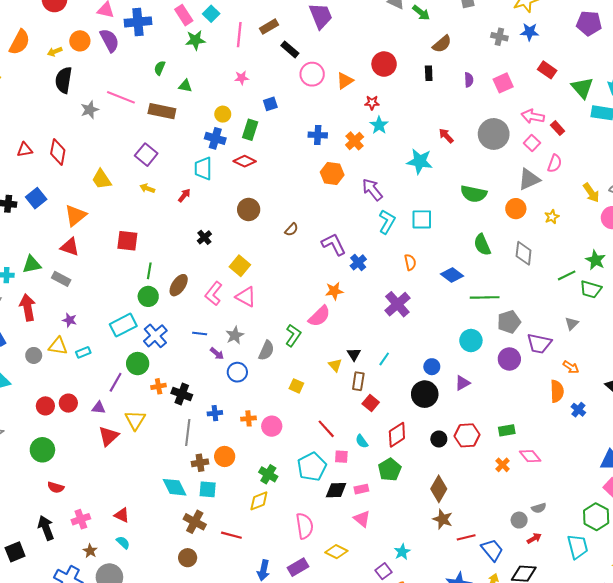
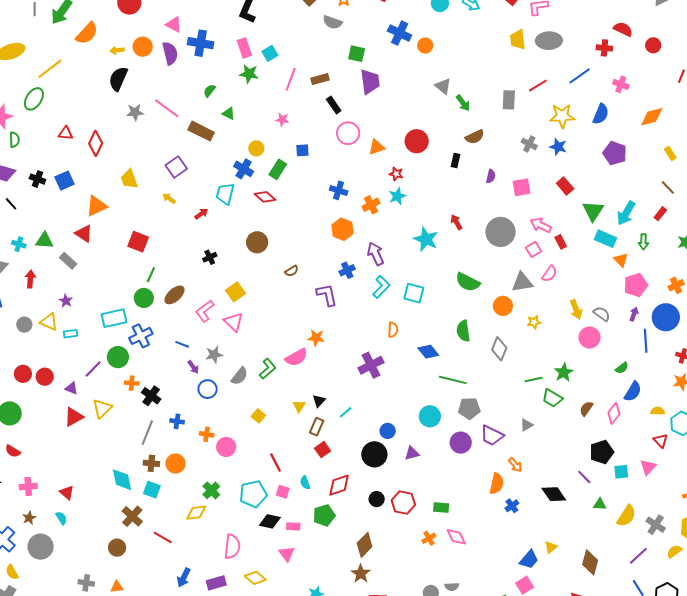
blue cross: (358, 262) -> (347, 270), moved
red arrow: (28, 307) -> (30, 279), size x0.7

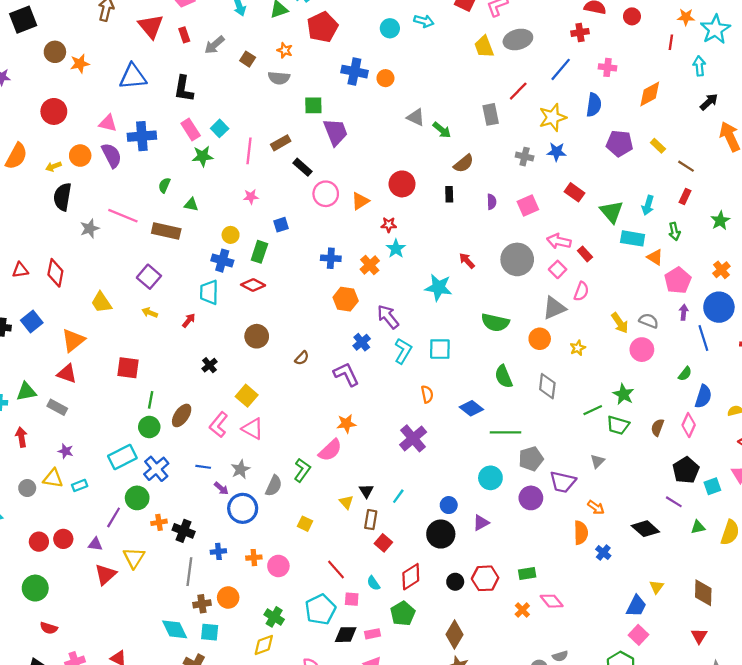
yellow rectangle: (670, 153) -> (658, 146), moved
cyan arrow: (626, 213) -> (648, 205), size x0.7
blue circle: (208, 389) -> (243, 508), size x1.4

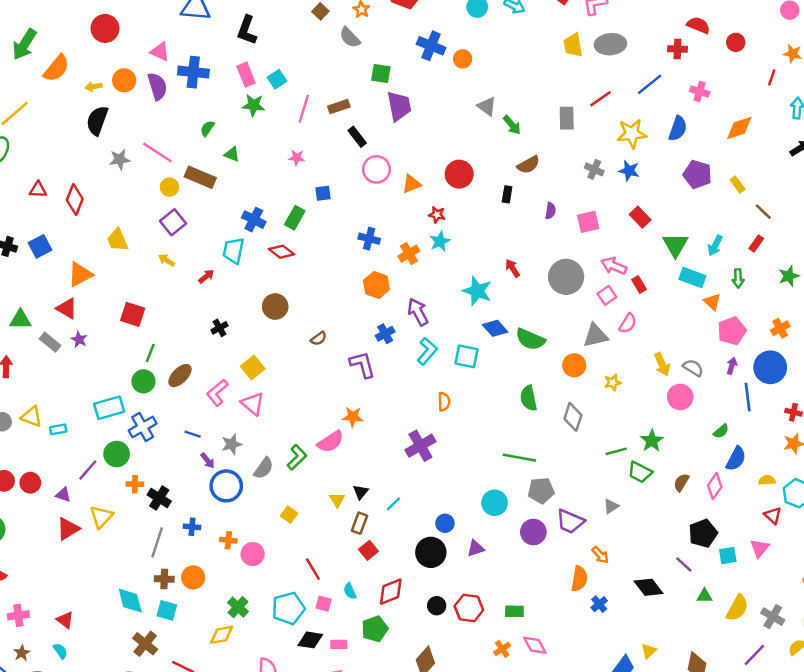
gray semicircle: (279, 78) -> (350, 38), turned 30
yellow circle: (231, 235) -> (169, 187), moved
blue diamond: (471, 408) -> (495, 328), moved
purple star: (66, 451) -> (79, 339), moved

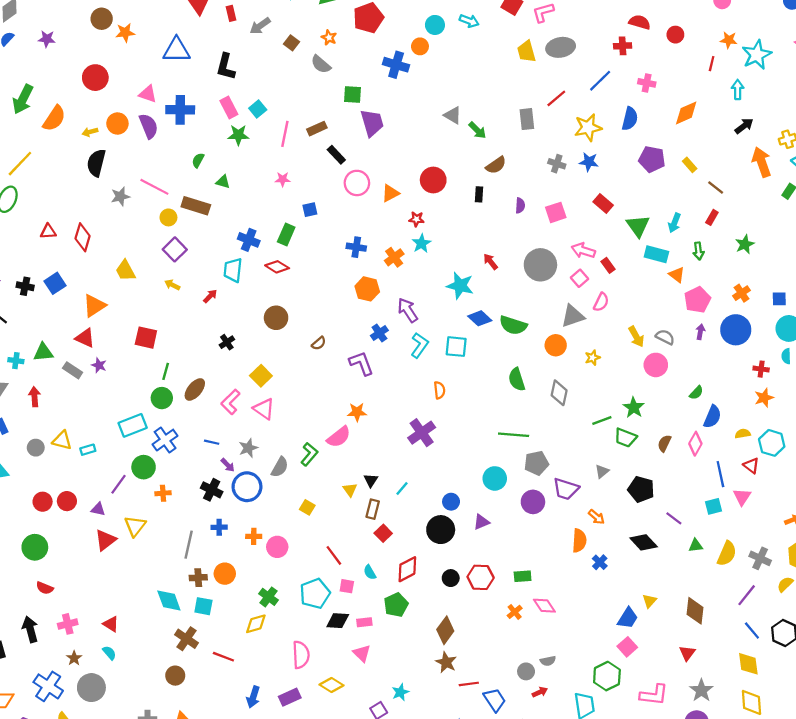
orange circle: (463, 59) -> (420, 46), moved
blue line: (748, 397) -> (720, 474), moved
black cross: (159, 498) -> (212, 490), moved
black pentagon: (703, 533) -> (641, 489), moved, turned -30

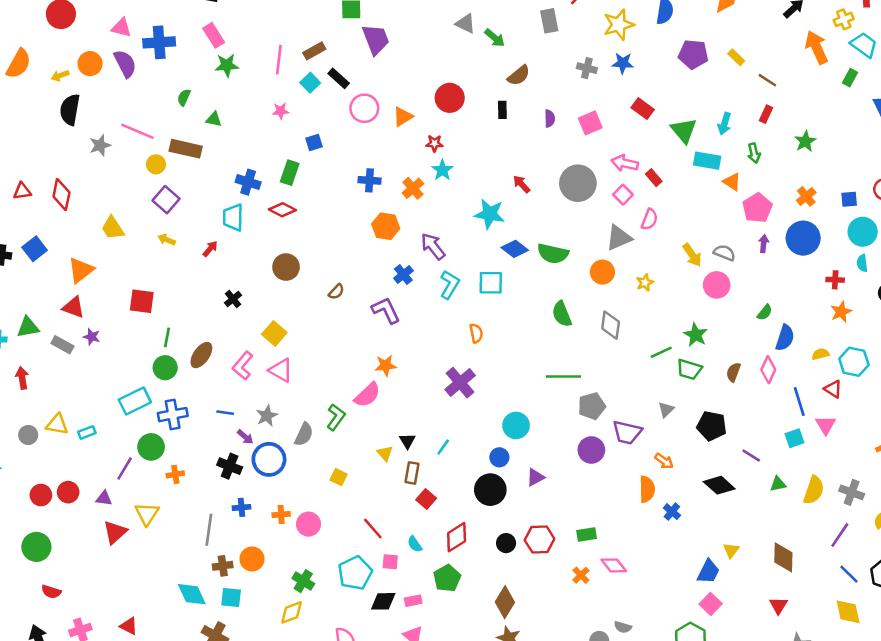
cyan square: (258, 109) -> (310, 83), moved
blue cross: (165, 440) -> (173, 415), turned 30
cyan circle: (495, 478) -> (516, 425), moved
gray semicircle: (548, 661) -> (623, 627), turned 32

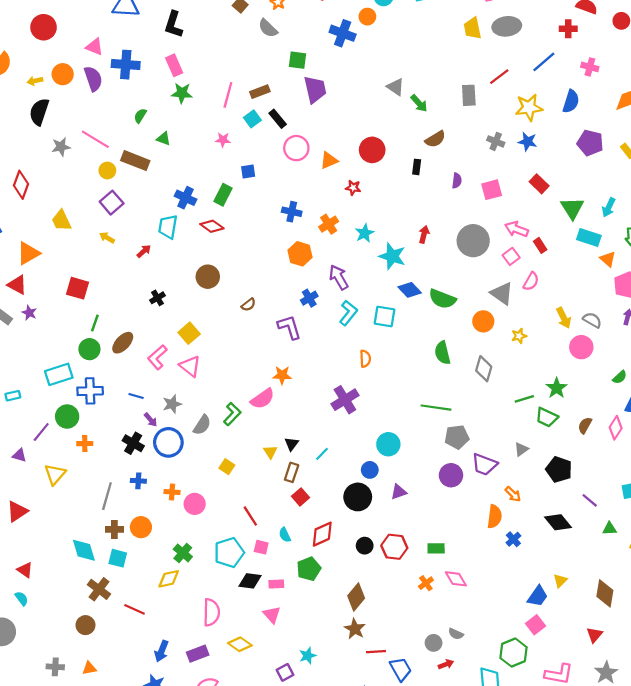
cyan star: (442, 170) -> (365, 233), moved
red arrow: (522, 184) -> (424, 234), turned 49
gray triangle: (619, 238) -> (502, 293), turned 50
red triangle: (115, 532) -> (17, 511), moved

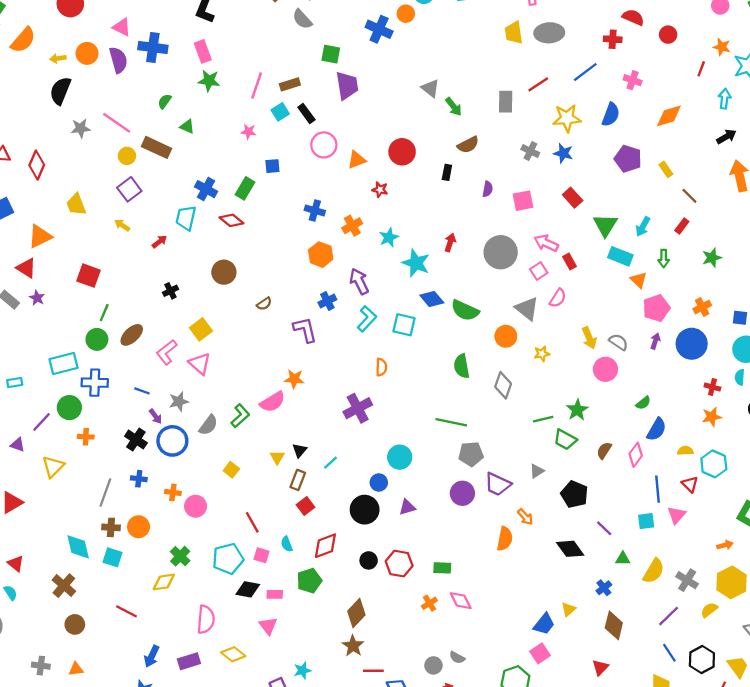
blue cross: (513, 539) -> (604, 588), moved
brown cross: (99, 589) -> (64, 586), moved

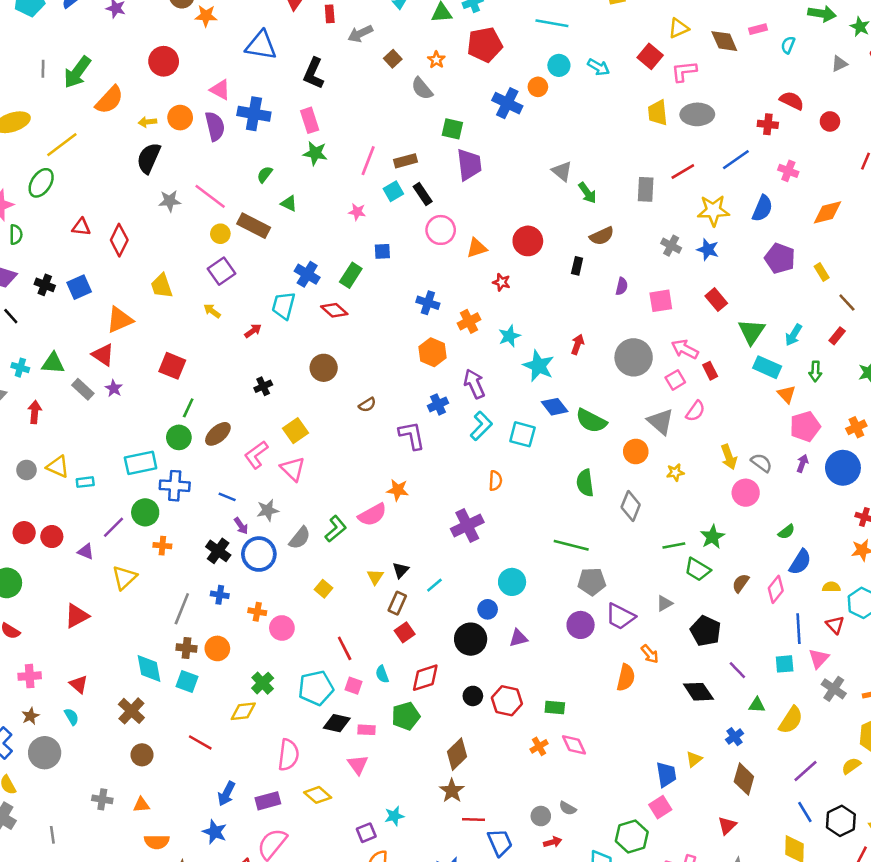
gray cross: (687, 580) -> (834, 689), moved
blue trapezoid: (544, 624) -> (666, 775), turned -50

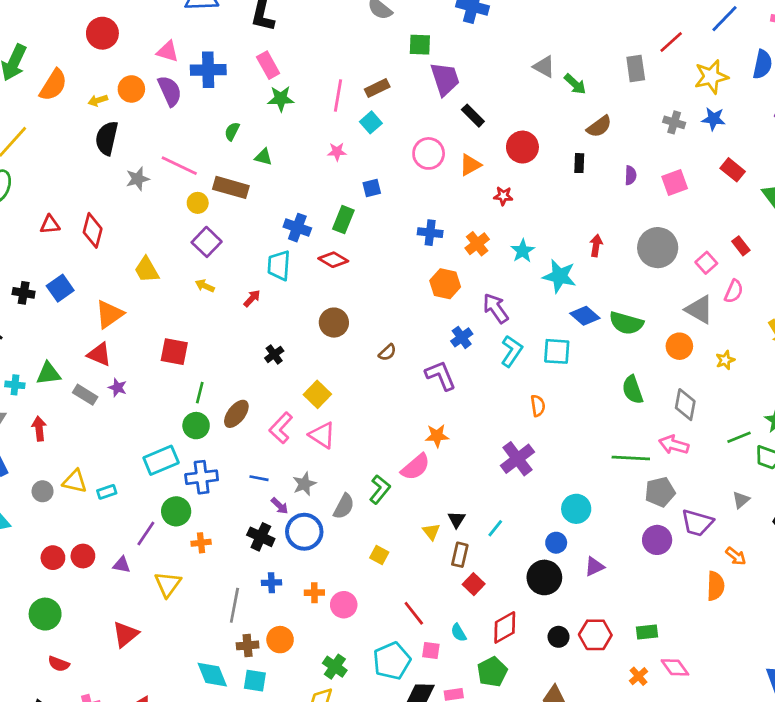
black rectangle: (423, 194) -> (473, 116), moved
pink arrow: (685, 349) -> (674, 445), moved

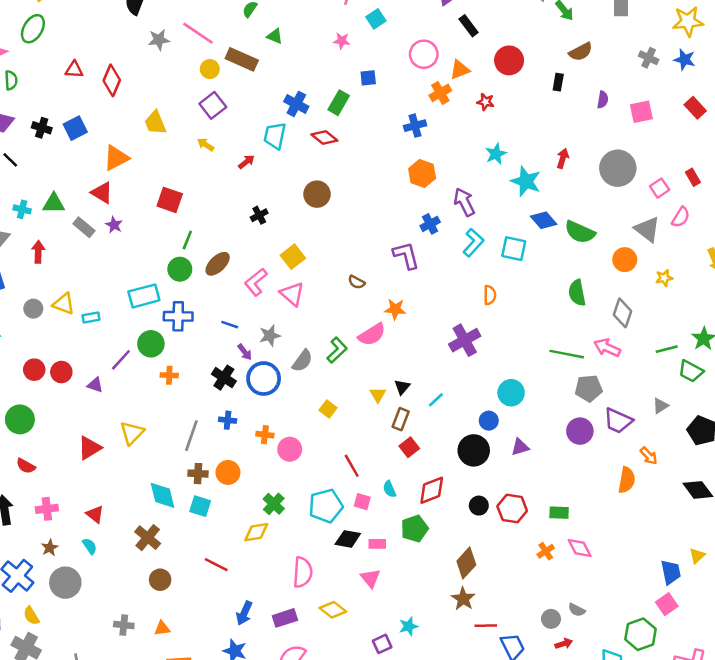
blue cross: (430, 233) -> (415, 126), turned -30
orange cross: (477, 244) -> (440, 93), moved
brown semicircle: (387, 352) -> (357, 282), moved, turned 63
yellow triangle: (168, 584) -> (132, 433), moved

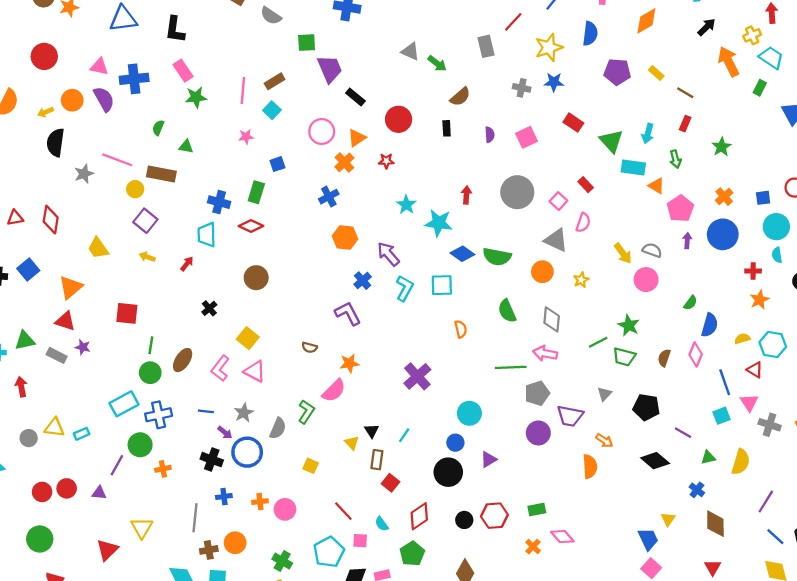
orange semicircle: (490, 295) -> (461, 329), moved

